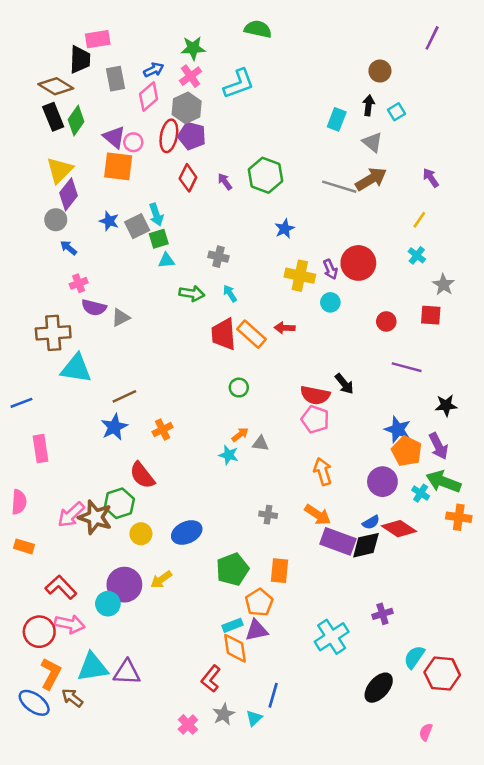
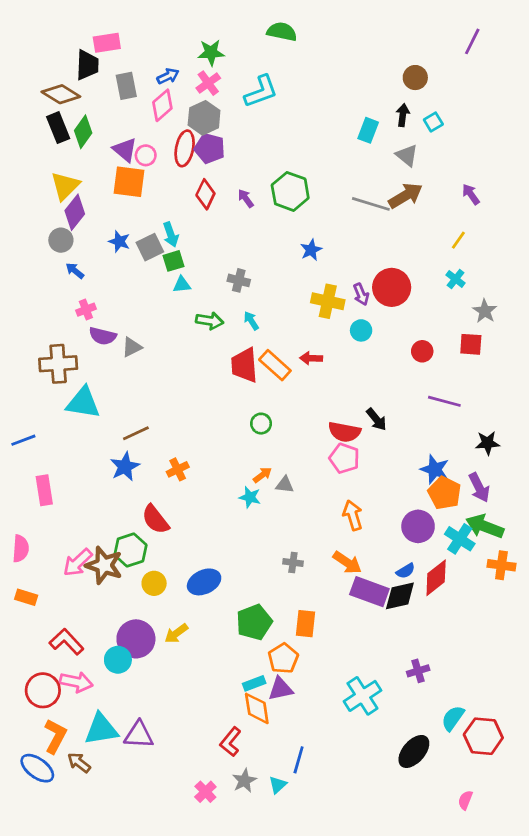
cyan cross: (421, 493) -> (460, 539), size x1.5
red diamond: (399, 529) -> (436, 578), turned -72

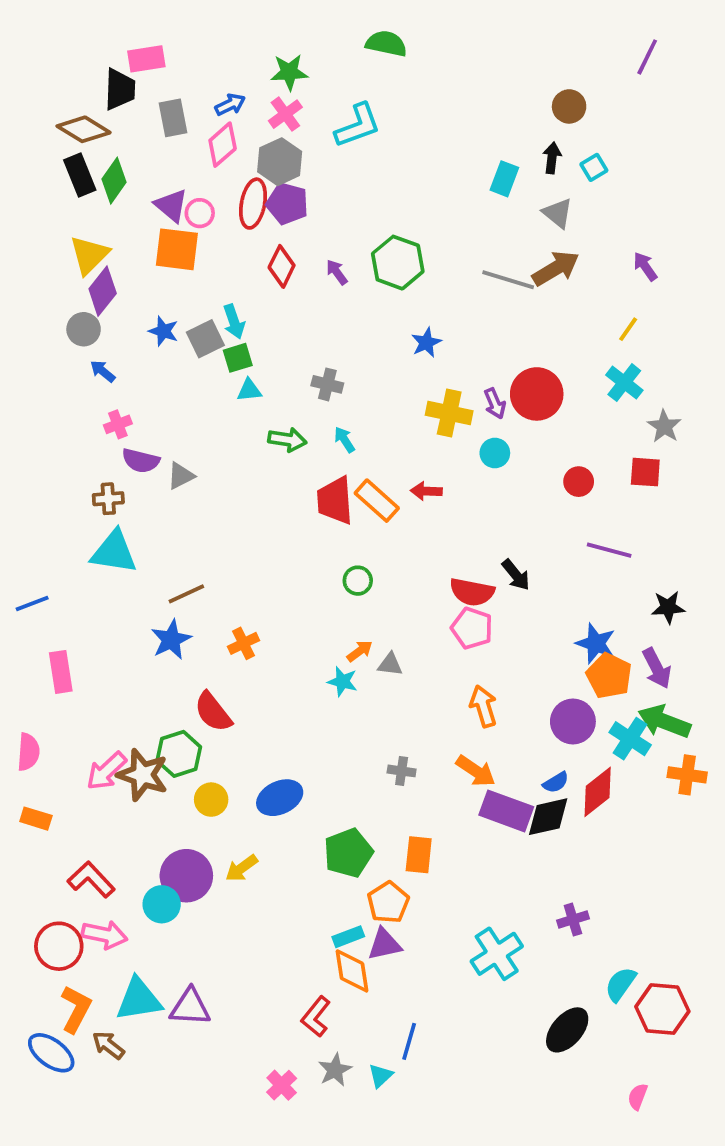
cyan cross: (456, 279) -> (624, 383), size x1.4
brown cross: (58, 364) -> (108, 499), moved, size x0.6

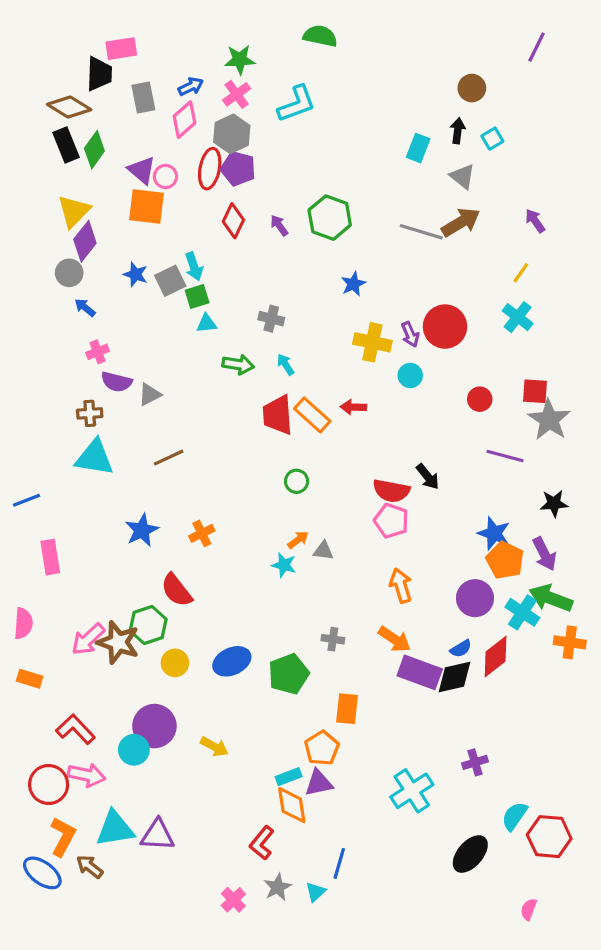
gray star: (664, 426) -> (549, 420), moved, size x1.5
brown line: (186, 594) -> (169, 458), moved
green pentagon: (348, 853) -> (289, 674), moved
yellow arrow: (242, 868) -> (214, 747), moved, turned -116

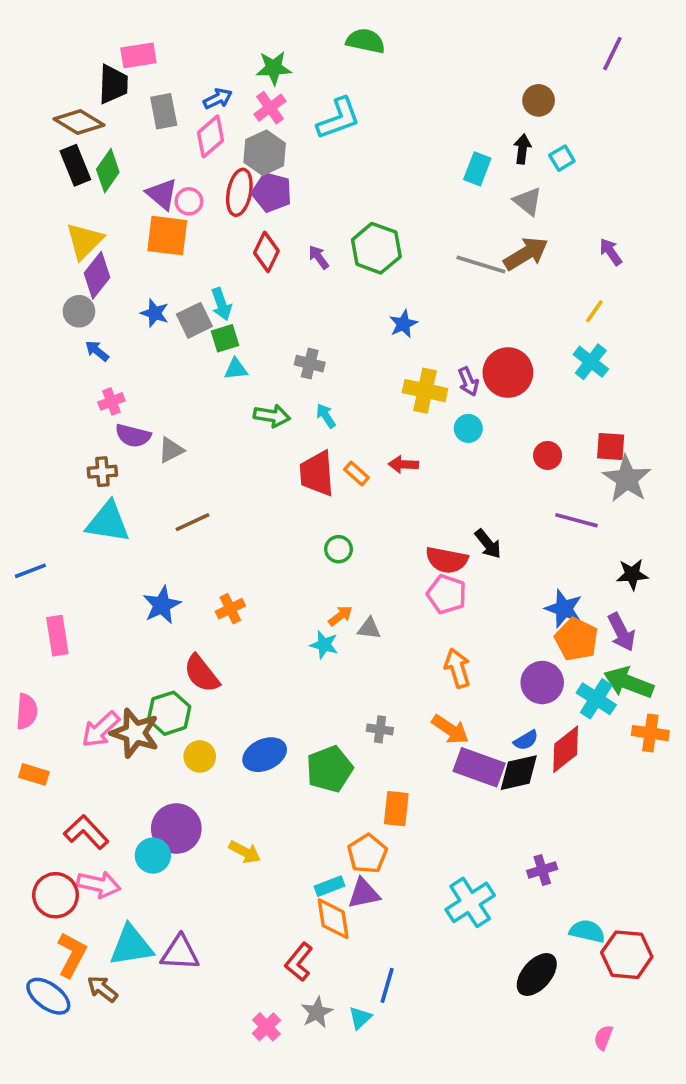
orange rectangle: (312, 415) -> (357, 473), size x0.6
cyan semicircle: (514, 816) -> (587, 931), turned 68

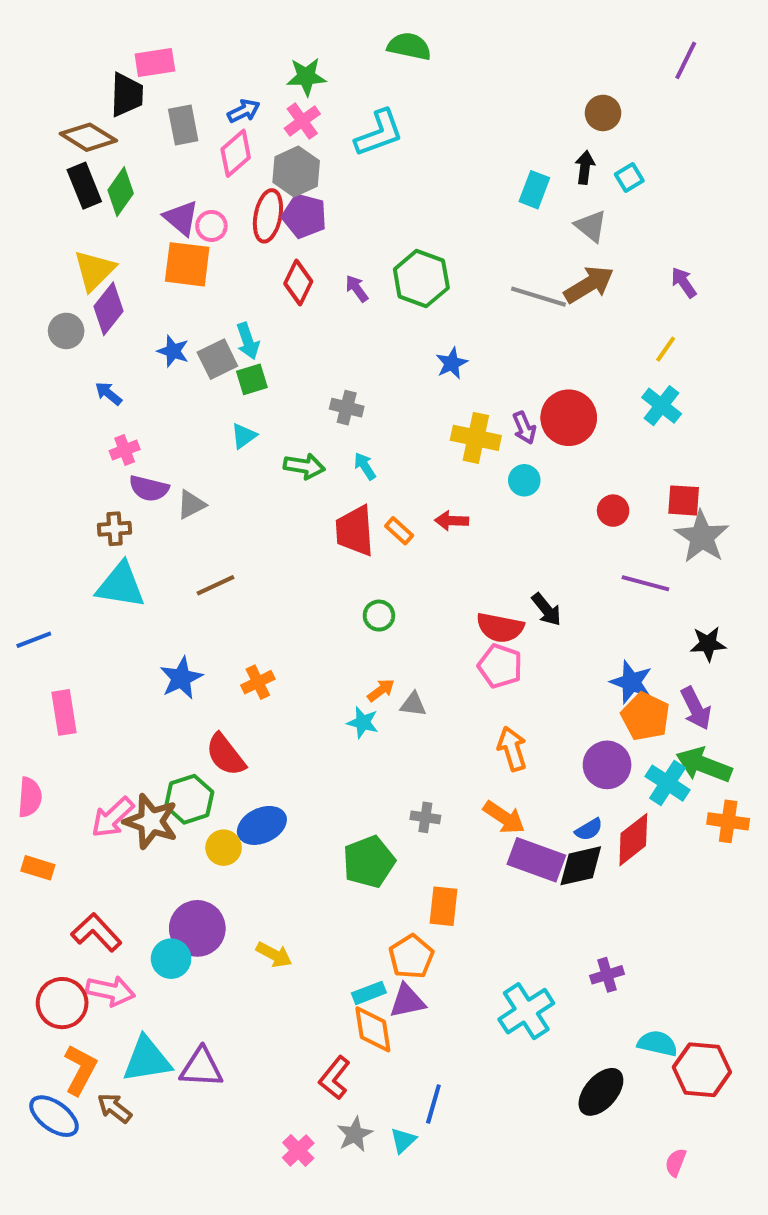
gray circle: (79, 311) -> (66, 331), moved
cyan triangle: (236, 369) -> (244, 436), moved, turned -30
blue ellipse: (265, 755) -> (262, 825), moved

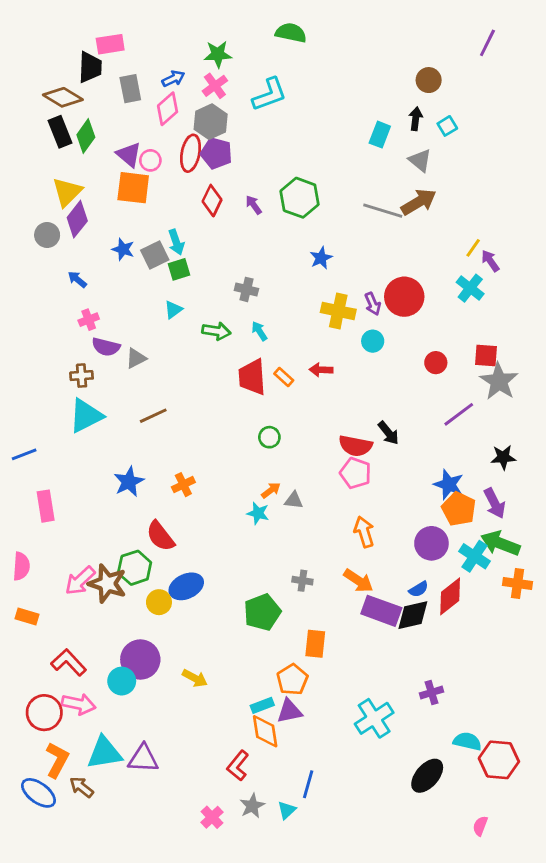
purple arrow: (684, 282) -> (490, 261), moved
purple line: (645, 583) -> (459, 414), turned -52
cyan triangle: (121, 585) -> (86, 416), turned -36

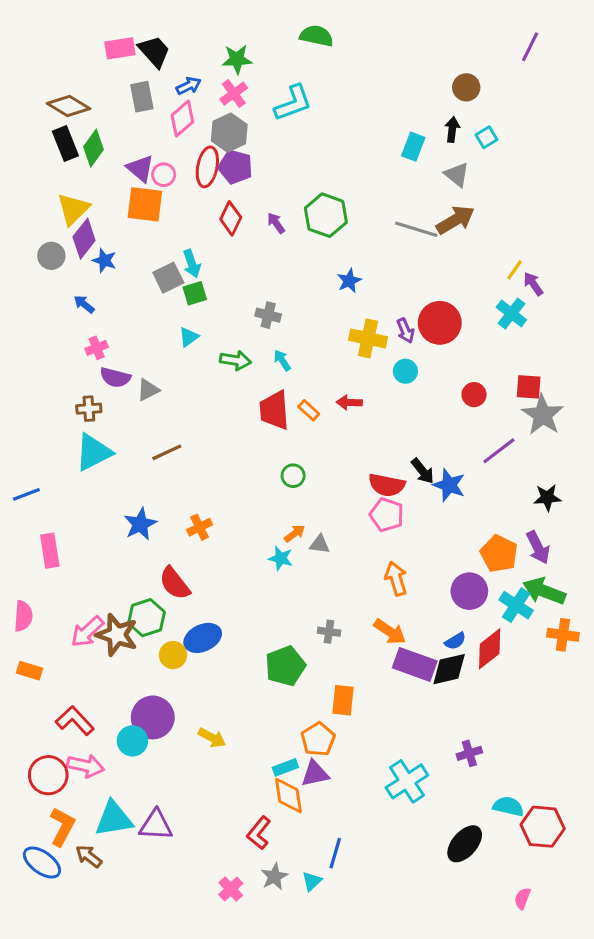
black trapezoid: (90, 67) -> (154, 51), moved, turned -44
blue star: (123, 249) -> (104, 260), moved
blue star: (449, 485) -> (449, 485), moved

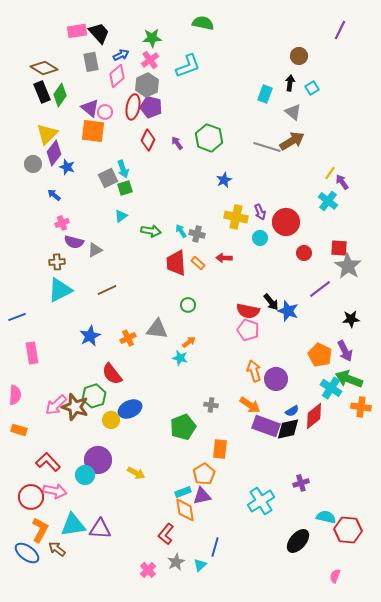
gray cross: (268, 315) -> (197, 234), moved
red circle: (440, 323) -> (286, 222), moved
gray triangle: (320, 544) -> (157, 329), moved, size x1.6
purple circle: (469, 591) -> (276, 379), moved

